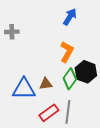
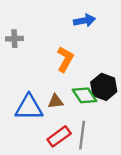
blue arrow: (70, 17) -> (84, 21), turned 48
orange L-shape: (67, 52) -> (65, 59), moved
green diamond: (70, 79) -> (84, 95), turned -70

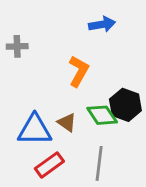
brown triangle: (55, 101) -> (67, 122), turned 42
red rectangle: (59, 136) -> (49, 165), moved

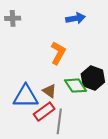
gray cross: (17, 46) -> (13, 18), moved
gray line: (99, 163) -> (59, 121), moved
red rectangle: (49, 165) -> (44, 112), moved

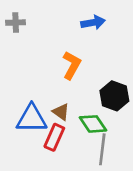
green diamond: (76, 86) -> (93, 124), moved
red rectangle: (44, 112) -> (54, 137), turned -30
gray line: (59, 121) -> (102, 149), moved

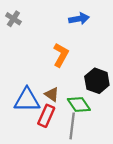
gray cross: (16, 23) -> (13, 19), turned 35
gray line: (102, 149) -> (72, 126), moved

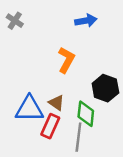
green diamond: (79, 105) -> (86, 114), turned 40

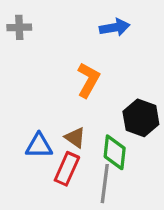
gray cross: (15, 21) -> (19, 27), turned -35
blue triangle: (29, 109) -> (39, 146), size x0.7

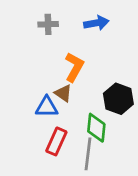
gray cross: (19, 27) -> (48, 24), moved
brown triangle: (75, 138) -> (63, 93), moved
blue triangle: (39, 146) -> (47, 107), moved

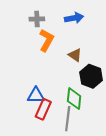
orange L-shape: (74, 67) -> (46, 40), moved
brown triangle: (63, 93) -> (75, 55), moved
blue triangle: (47, 107) -> (36, 95), moved

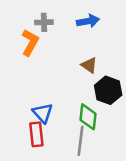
orange L-shape: (46, 40) -> (30, 42), moved
blue triangle: (36, 95) -> (43, 113), turned 48
red rectangle: (43, 109) -> (36, 134), moved, turned -30

